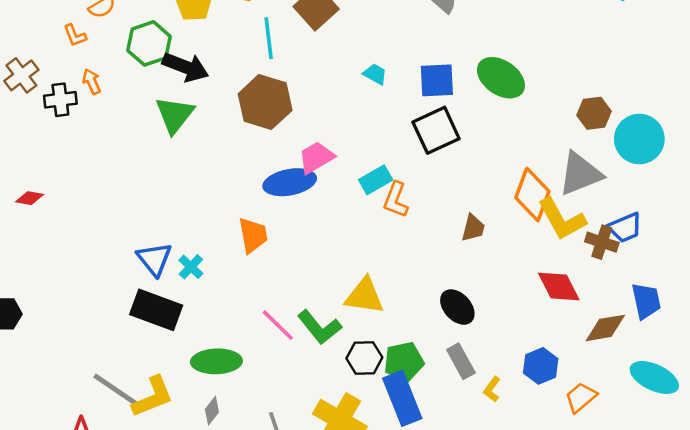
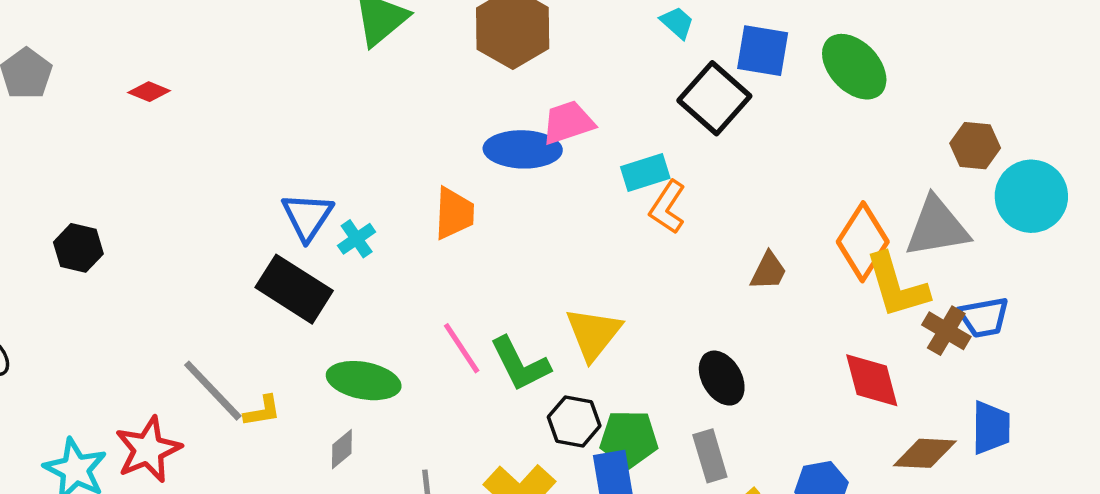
black square: (436, 130) -> (714, 98), moved, turned -36
yellow triangle: (364, 296) -> (593, 334), turned 48
yellow L-shape: (153, 397) -> (262, 411), size x0.6

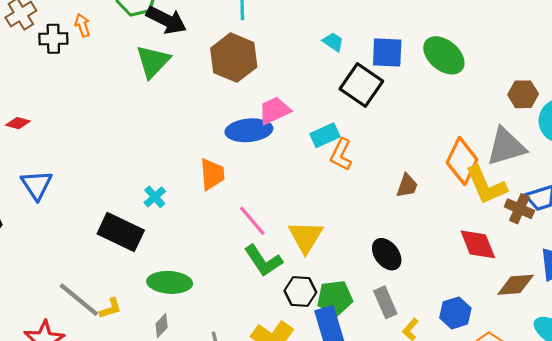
blue triangle: (307, 217) -> (37, 185), moved
pink line: (462, 348) -> (252, 221), moved

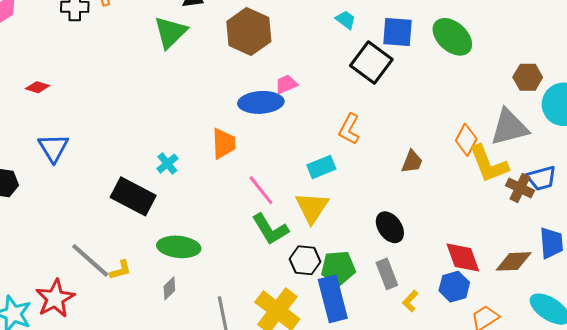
pink trapezoid: (274, 111) -> (286, 84), size x0.7
cyan rectangle: (325, 135) -> (321, 167), moved
orange diamond: (462, 161) -> (466, 140), size x0.7
red diamond: (478, 244) -> (463, 257), moved

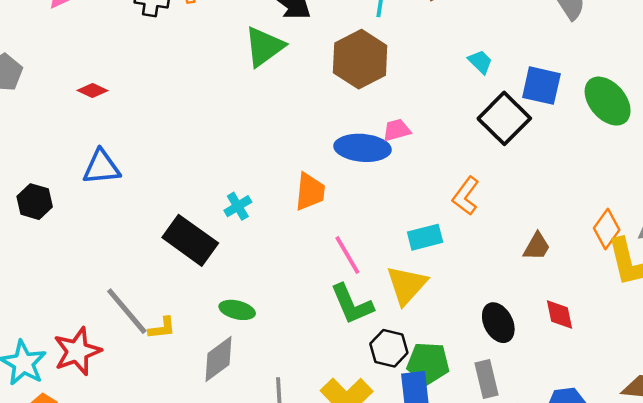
blue triangle: (53, 148) -> (101, 167), turned 48
green ellipse: (179, 247) -> (237, 310), size x0.7
red diamond: (463, 257) -> (559, 314), moved, size x0.7
gray diamond: (169, 288) -> (219, 359), size x1.6

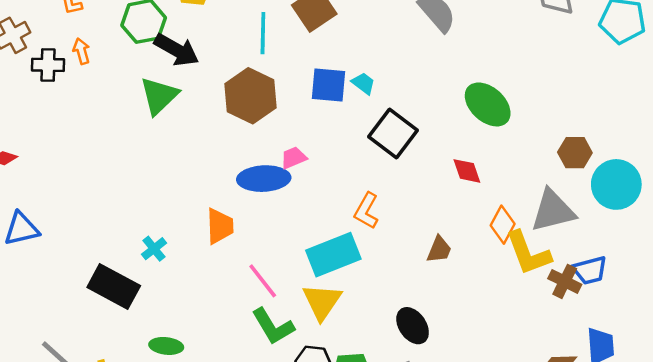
blue square: (541, 86) -> (329, 85), moved
cyan rectangle: (425, 237) -> (333, 255), size x1.6
red diamond: (559, 314) -> (467, 171), moved

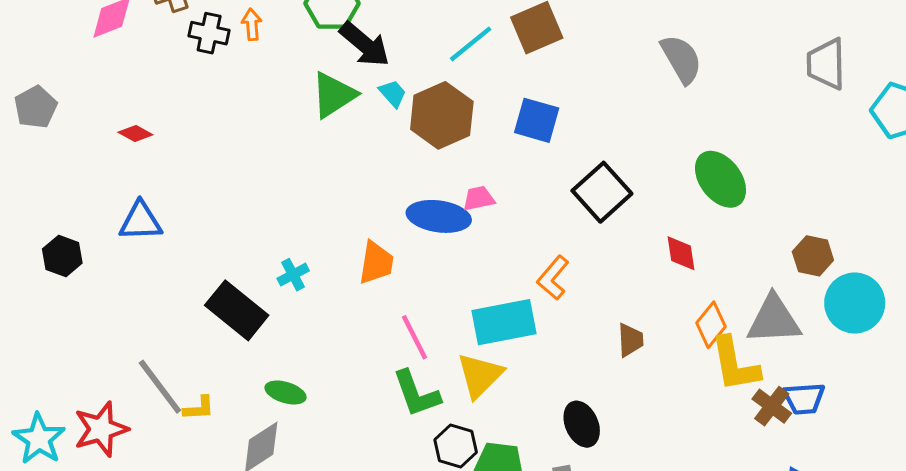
cyan line: (263, 33) -> (471, 44), turned 39
cyan trapezoid: (363, 83) -> (393, 93), moved
brown trapezoid: (439, 250) -> (630, 340), turned -36

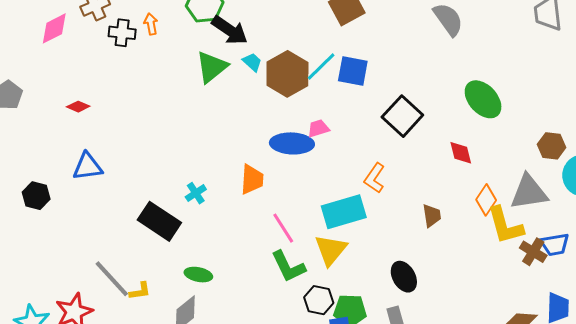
cyan line: (471, 44) -> (321, 67), moved

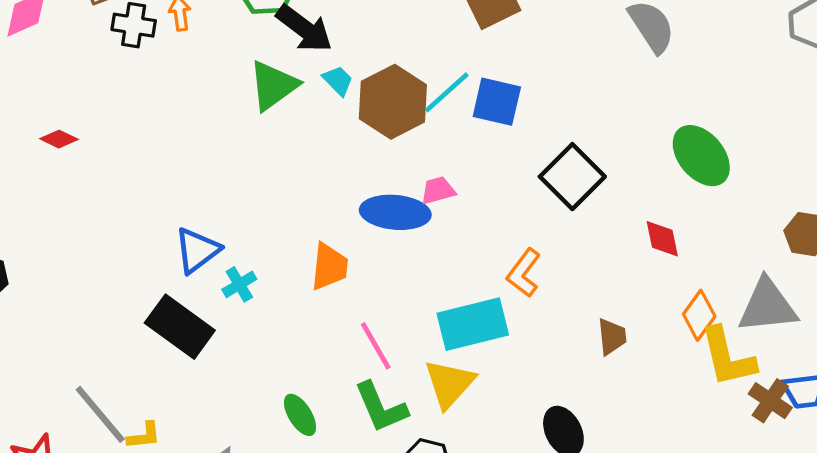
blue triangle: (88, 167) -> (197, 250), moved, turned -32
green ellipse: (198, 275) -> (300, 415), moved, turned 44

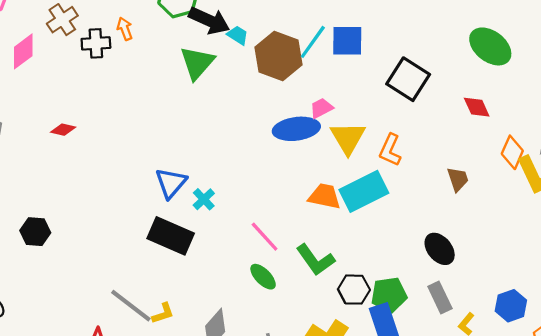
cyan trapezoid: (338, 81) -> (238, 35), moved
orange trapezoid: (329, 267) -> (324, 196), moved, turned -72
pink line: (376, 346) -> (265, 237), moved
yellow triangle: (449, 384) -> (348, 138), moved

